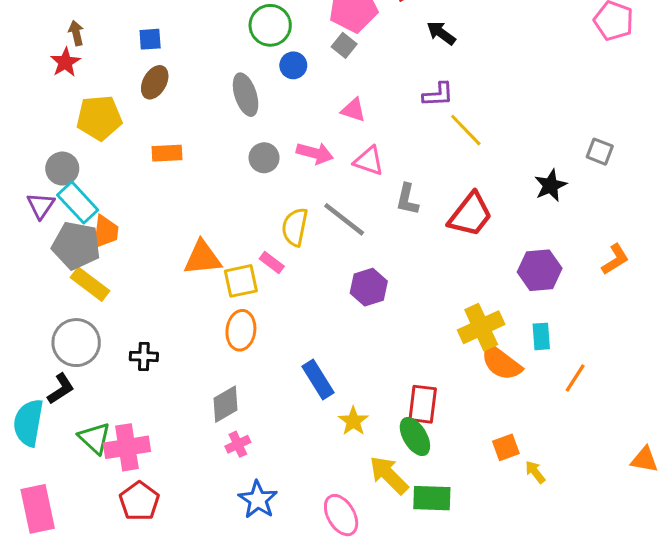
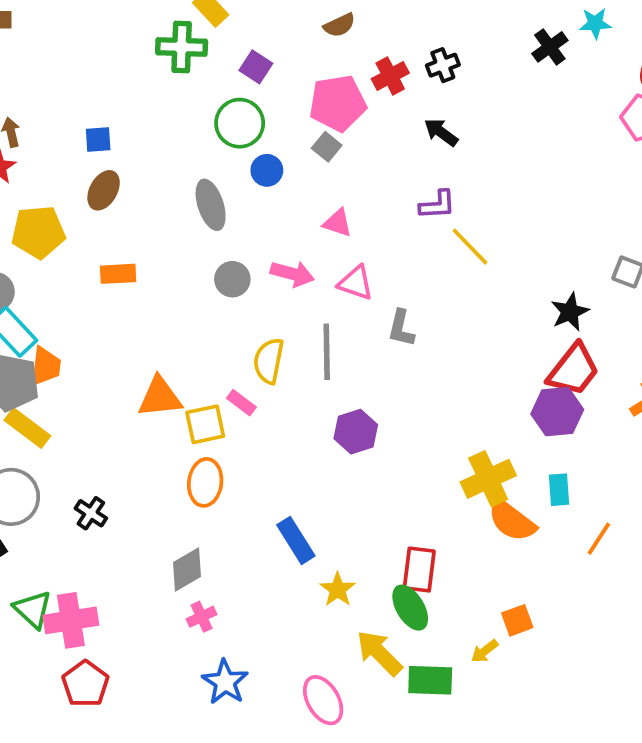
red trapezoid: (470, 215) -> (573, 370), moved
gray line: (344, 219) -> (327, 352), turned 51
black cross: (144, 356) -> (91, 513), turned 32
yellow arrow: (535, 472) -> (485, 651), moved, turned -90

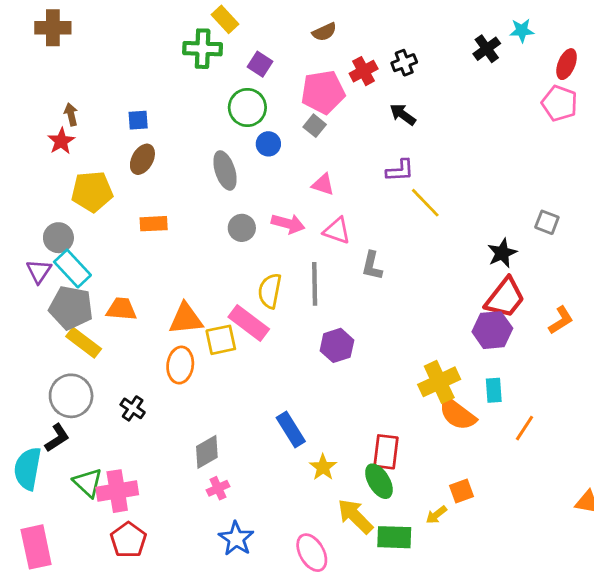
orange trapezoid: (45, 366) -> (121, 309), moved, turned -92
pink rectangle: (241, 403) -> (249, 323), size x1.8
orange ellipse: (205, 482) -> (180, 365), moved

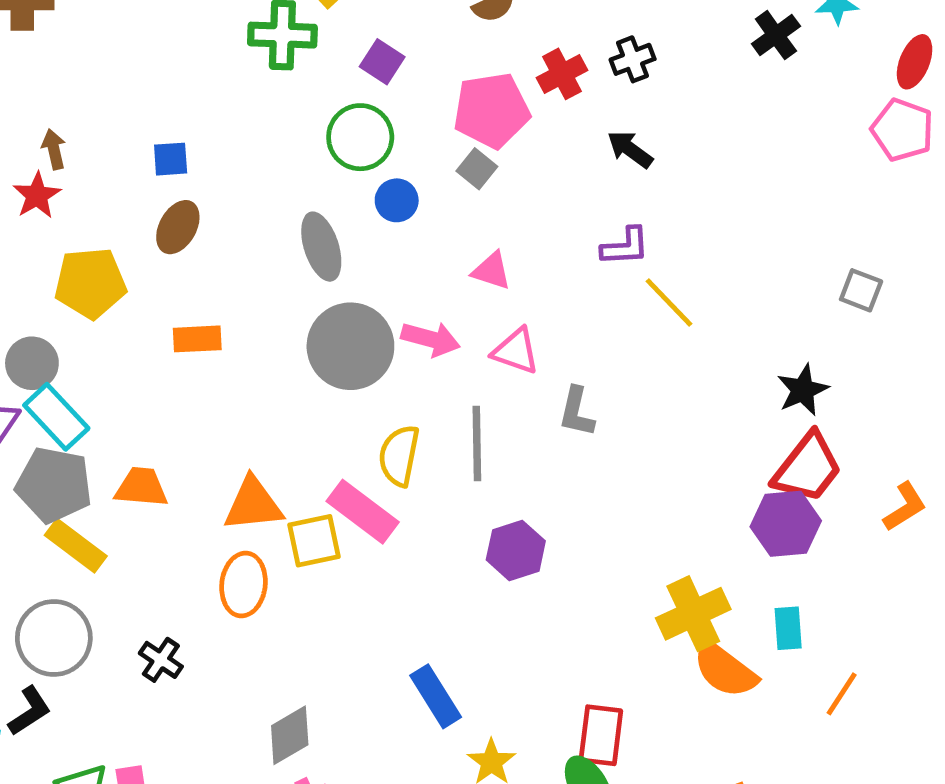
gray square: (547, 222) -> (861, 290), moved
gray circle: (242, 228) -> (350, 346), size x1.8

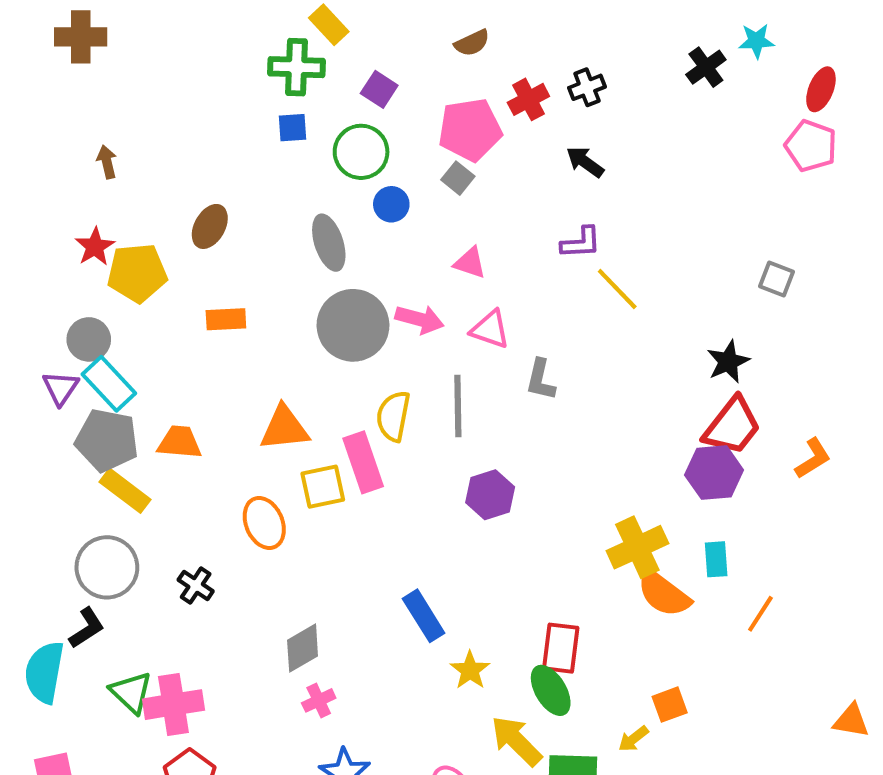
blue square: (171, 159) -> (292, 128), moved
red star: (37, 196) -> (95, 247), moved
orange triangle: (253, 504) -> (284, 428), moved
pink rectangle: (363, 512) -> (363, 462), turned 34
orange ellipse: (243, 585) -> (264, 523), turned -30

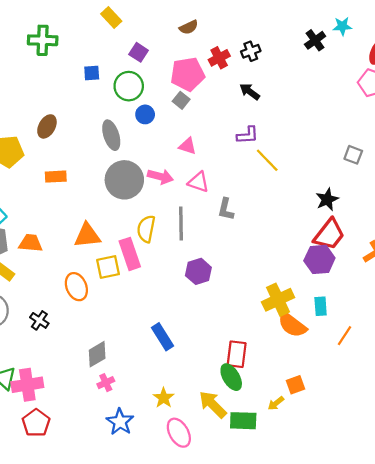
green cross: (297, 67) -> (43, 40), moved
yellow star: (470, 670) -> (164, 398), moved

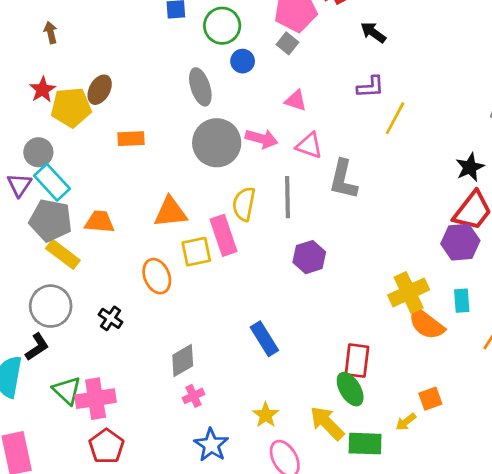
brown ellipse: (47, 126) -> (100, 90), moved
yellow line: (267, 160) -> (395, 118), turned 72
gray L-shape: (226, 209) -> (343, 179), size x1.4

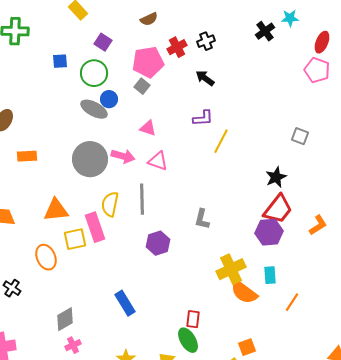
gray ellipse: (200, 87) -> (94, 109), moved, turned -44
gray L-shape: (343, 179) -> (202, 219), moved, size x0.7
red rectangle: (357, 361) -> (193, 319), size x0.7

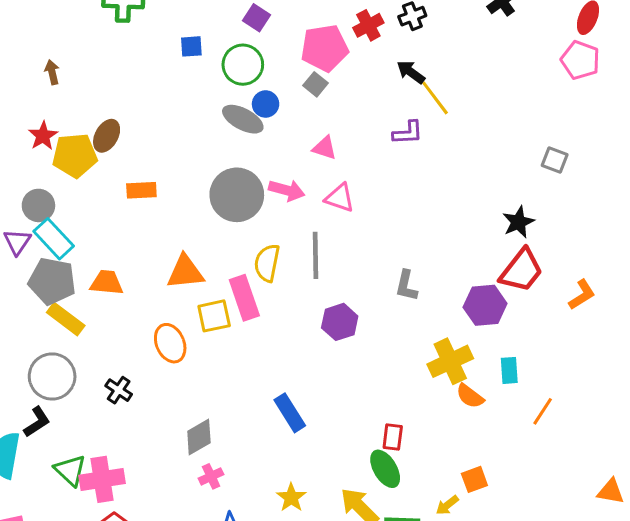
yellow line: (221, 141) -> (435, 98), moved, turned -65
purple hexagon: (269, 232) -> (485, 305), moved
orange semicircle: (244, 292) -> (470, 396), size x0.7

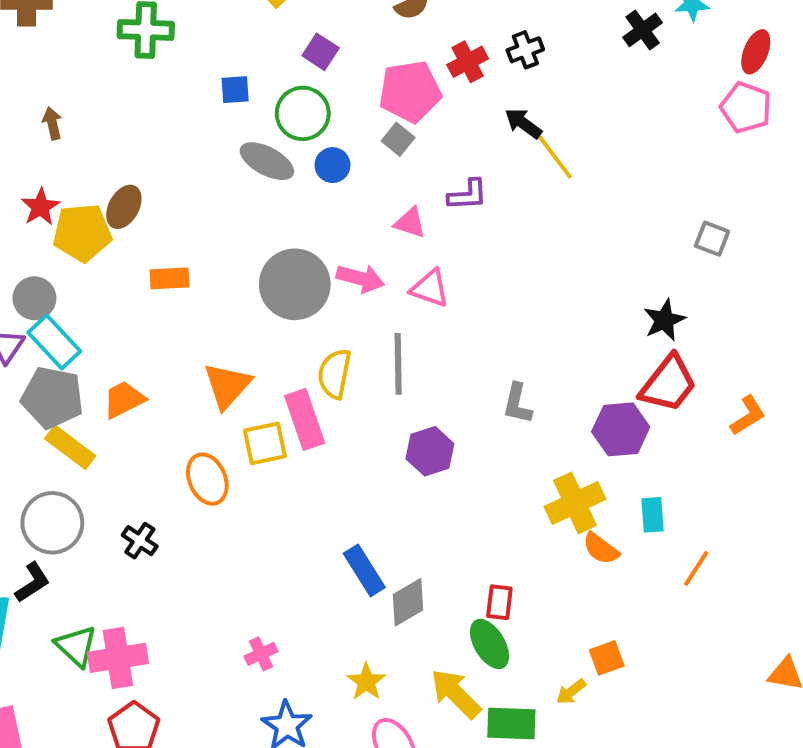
gray ellipse: (243, 119) -> (267, 161), moved
purple L-shape: (408, 133) -> (468, 195), moved
orange triangle: (185, 272) -> (227, 386), turned -42
orange trapezoid: (107, 283) -> (124, 400), turned -32
gray diamond: (199, 437) -> (408, 602), moved

